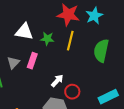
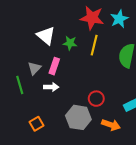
white triangle: (24, 32) -> (46, 36), turned 30
white arrow: (57, 81) -> (51, 87), moved, turned 48

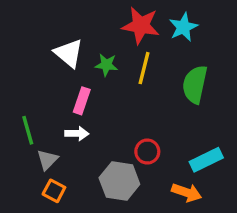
gray triangle: (34, 68) -> (47, 160), moved
orange square: (36, 124) -> (54, 191), turned -32
orange arrow: (111, 125) -> (187, 192), moved

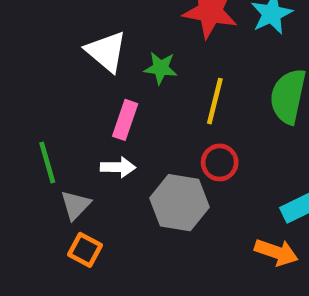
yellow line: (144, 68) -> (215, 101), moved
red circle: (147, 152) -> (220, 162), moved
gray hexagon: (119, 181) -> (179, 203), moved

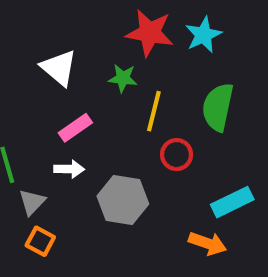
green star: (161, 68) -> (123, 78), moved
pink rectangle: (125, 120) -> (75, 128), turned 36
red circle: (220, 162) -> (177, 155), moved

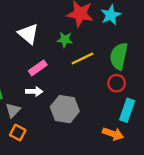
yellow line: (154, 111) -> (82, 59), turned 50
red circle: (177, 155) -> (117, 83), moved
cyan rectangle: (232, 202) -> (127, 110), turned -45

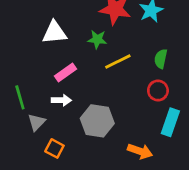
white triangle: (28, 34) -> (54, 33), turned -45
green semicircle: (119, 56) -> (161, 59), size x0.6
orange square: (18, 133) -> (54, 148), moved
orange arrow: (113, 134) -> (140, 151), moved

